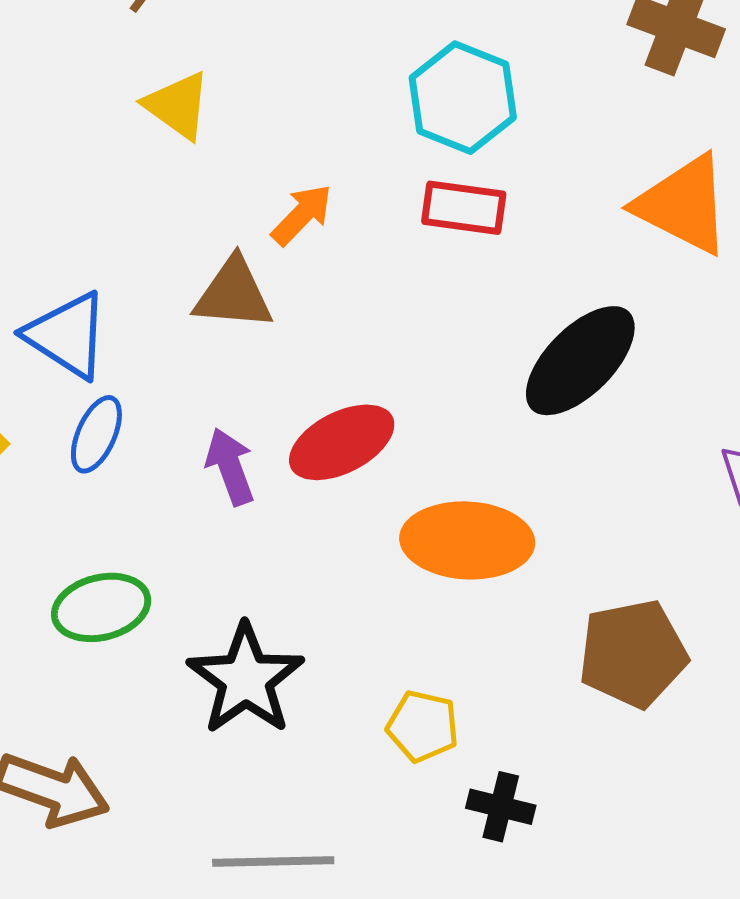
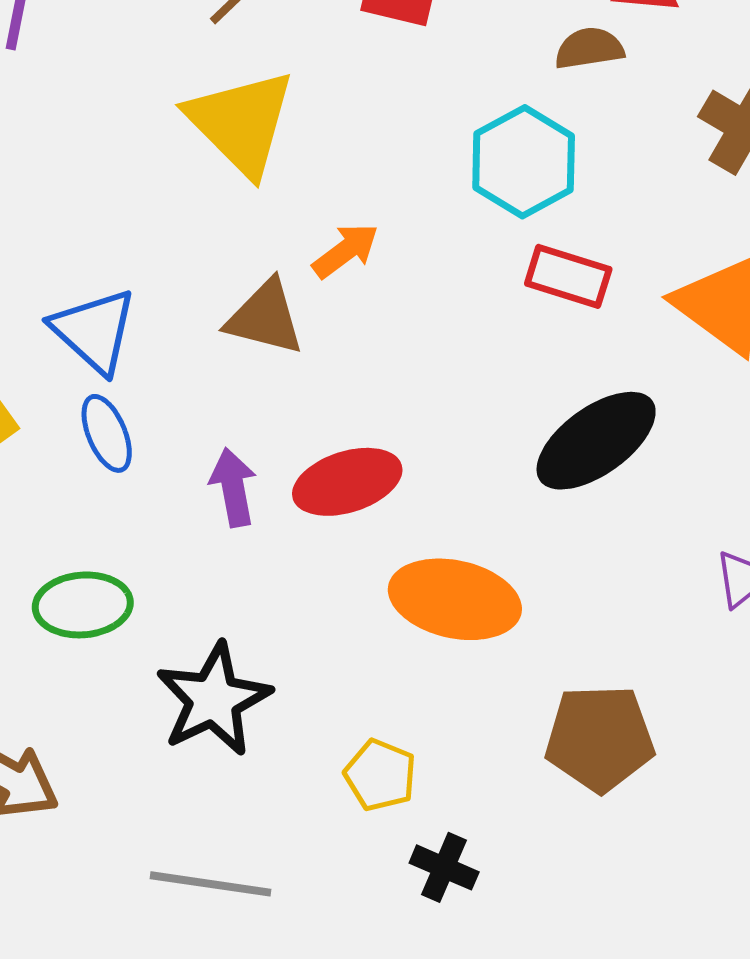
yellow triangle: (178, 105) -> (241, 122), size x1.6
red rectangle: (464, 208) -> (568, 276), moved
blue ellipse: (96, 434) -> (107, 433), turned -56

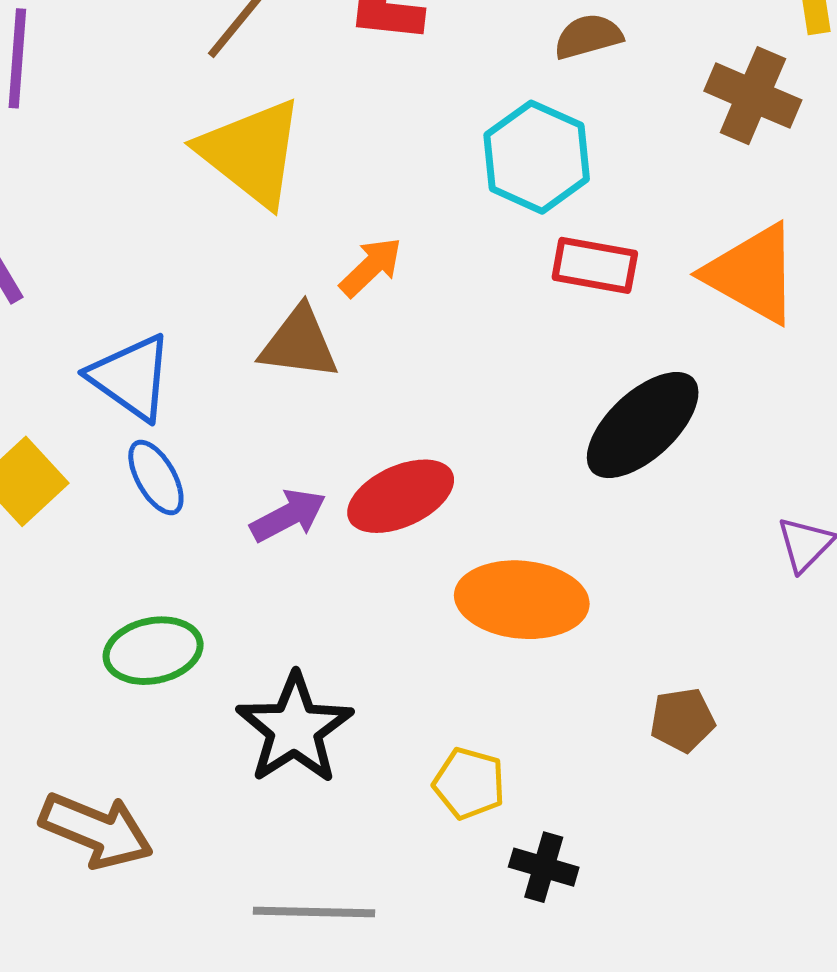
purple arrow: (233, 487) -> (288, 516), turned 80
brown pentagon: (600, 738) -> (682, 720), size x0.6

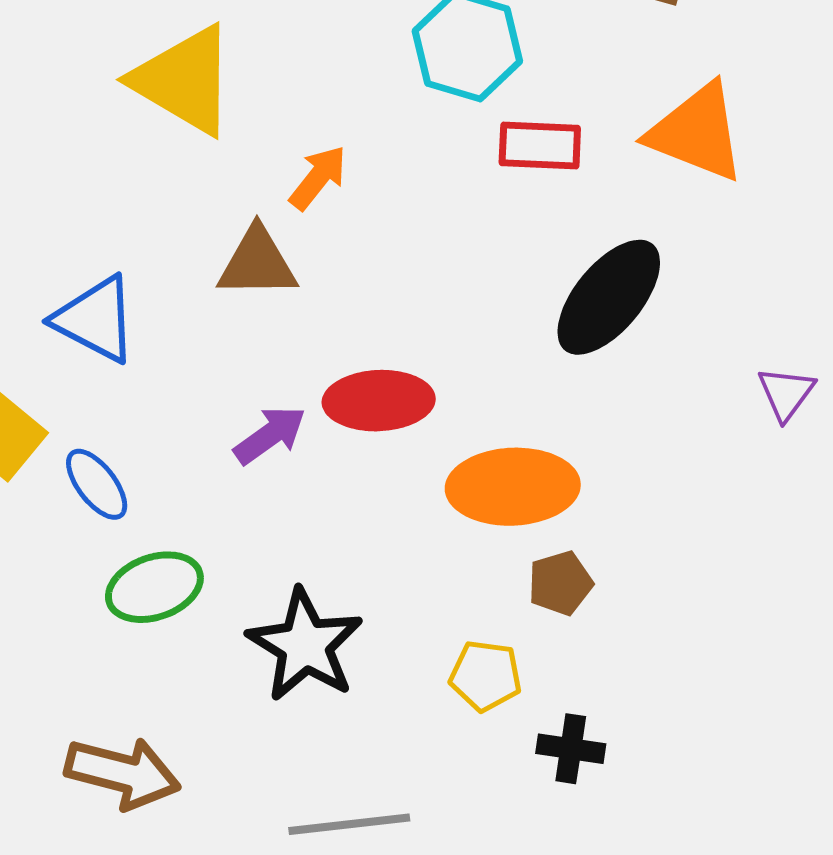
blue ellipse: (156, 477) -> (97, 484), moved
red ellipse: (401, 496) -> (379, 401), turned 30
brown pentagon: (682, 720) -> (560, 583), moved

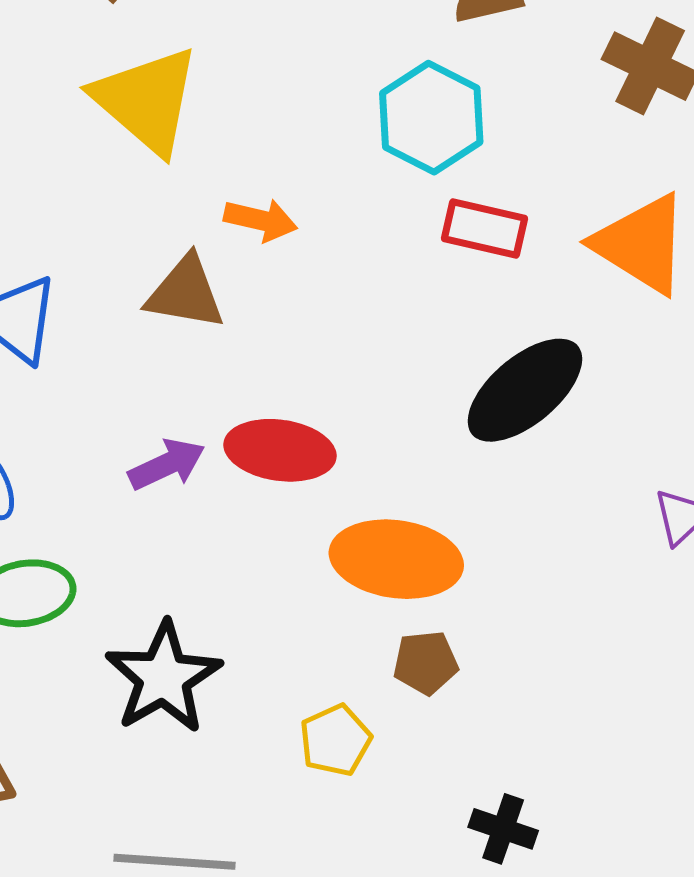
orange arrow: (318, 178) -> (261, 220), turned 54
yellow pentagon: (486, 676) -> (335, 740), turned 30
black cross: (571, 749) -> (503, 829), moved

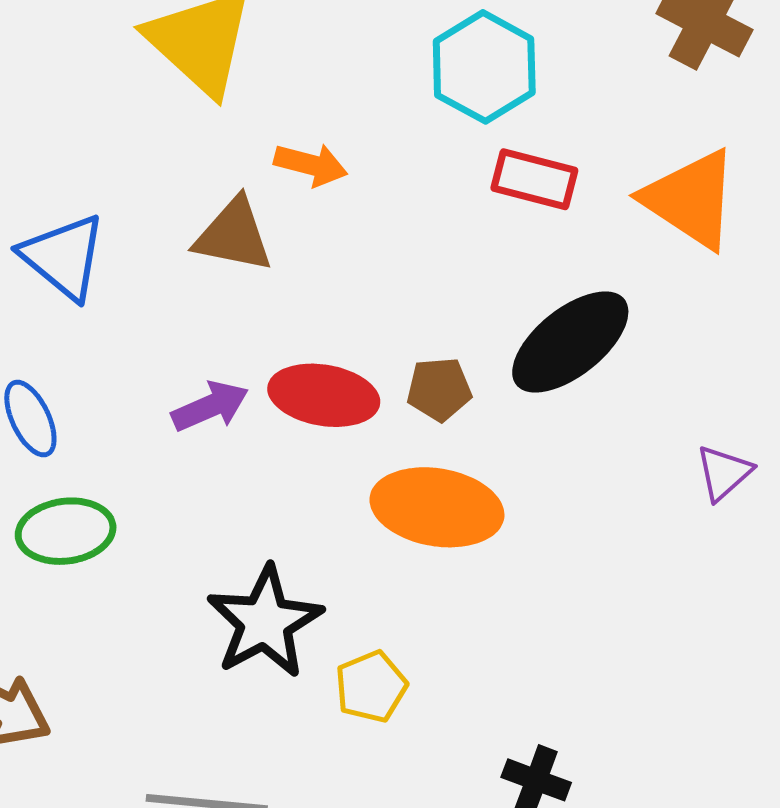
brown pentagon: (426, 663) -> (439, 389), moved
black star: (163, 677) -> (265, 622), moved

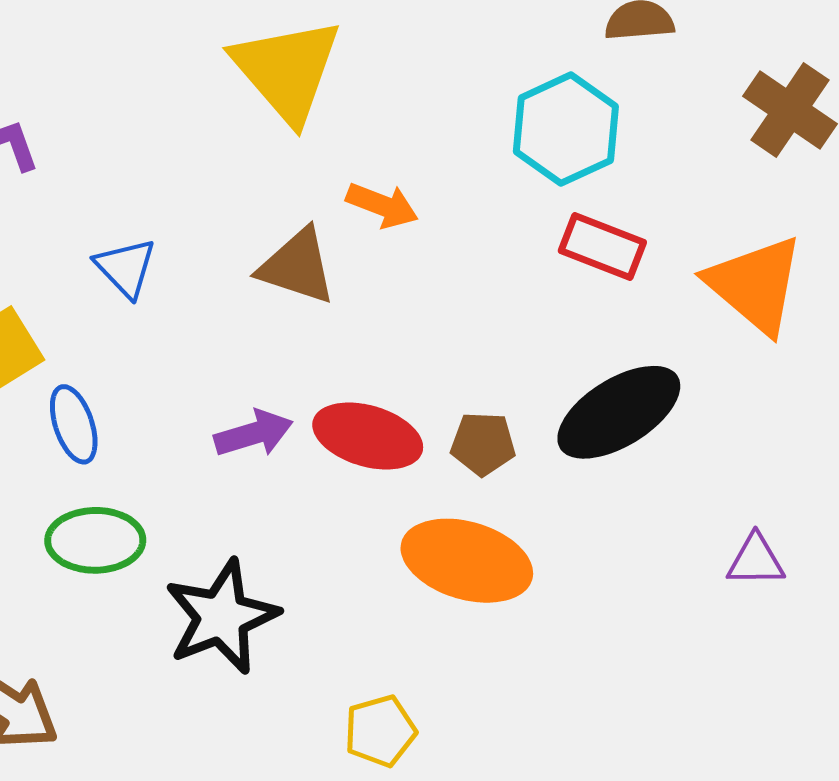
blue triangle: (64, 257) -> (126, 268), size x0.7
purple triangle: (724, 473) -> (756, 560), turned 34
black star: (265, 622) -> (222, 617), moved

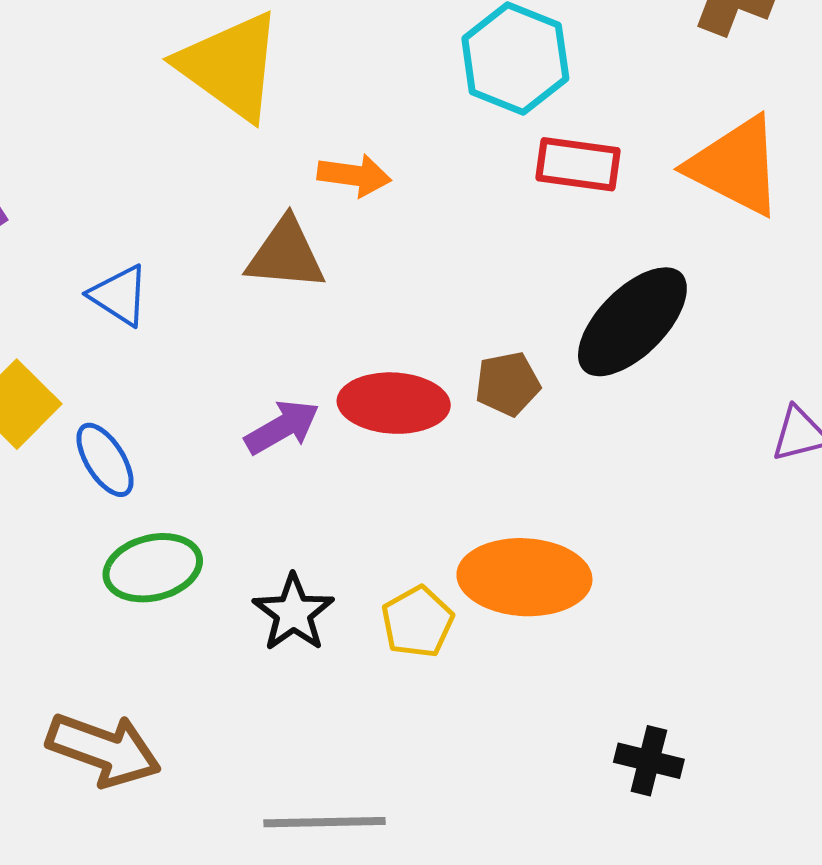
orange ellipse: (467, 561) -> (524, 577), moved
black star: (222, 617) -> (293, 613), size x0.7
yellow pentagon: (380, 731) -> (417, 622), moved

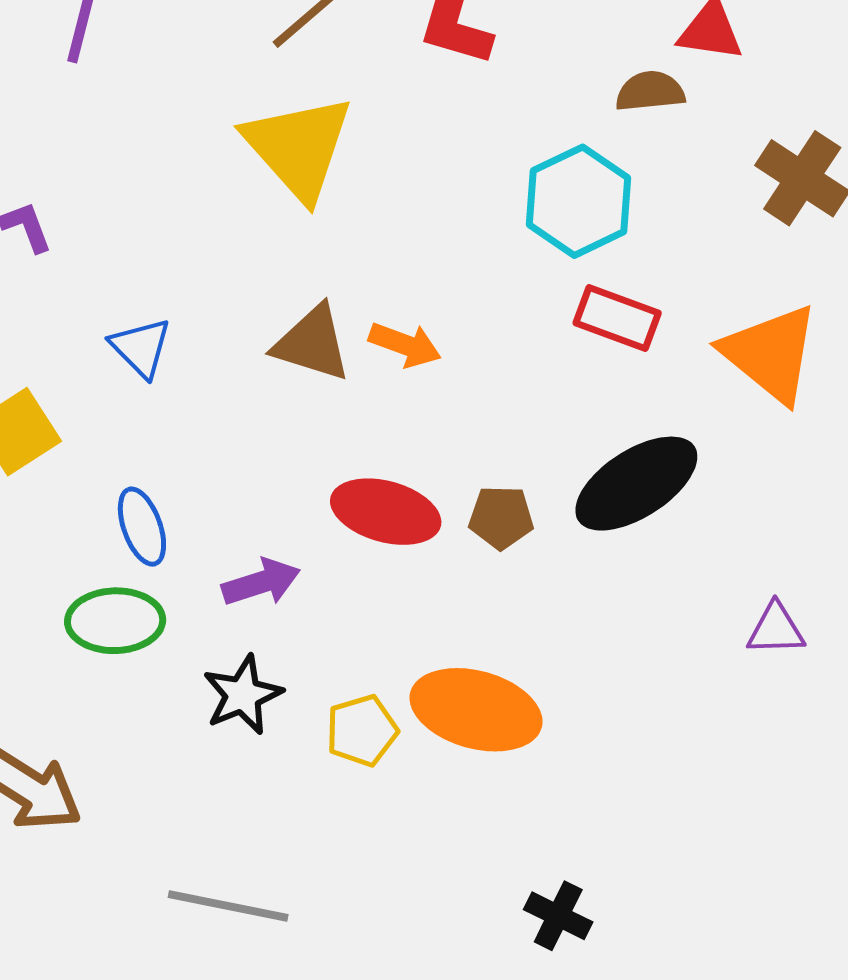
orange arrow: (354, 175) -> (405, 345), moved
purple arrow: (282, 427) -> (261, 582), moved
blue ellipse: (105, 460) -> (142, 527), moved

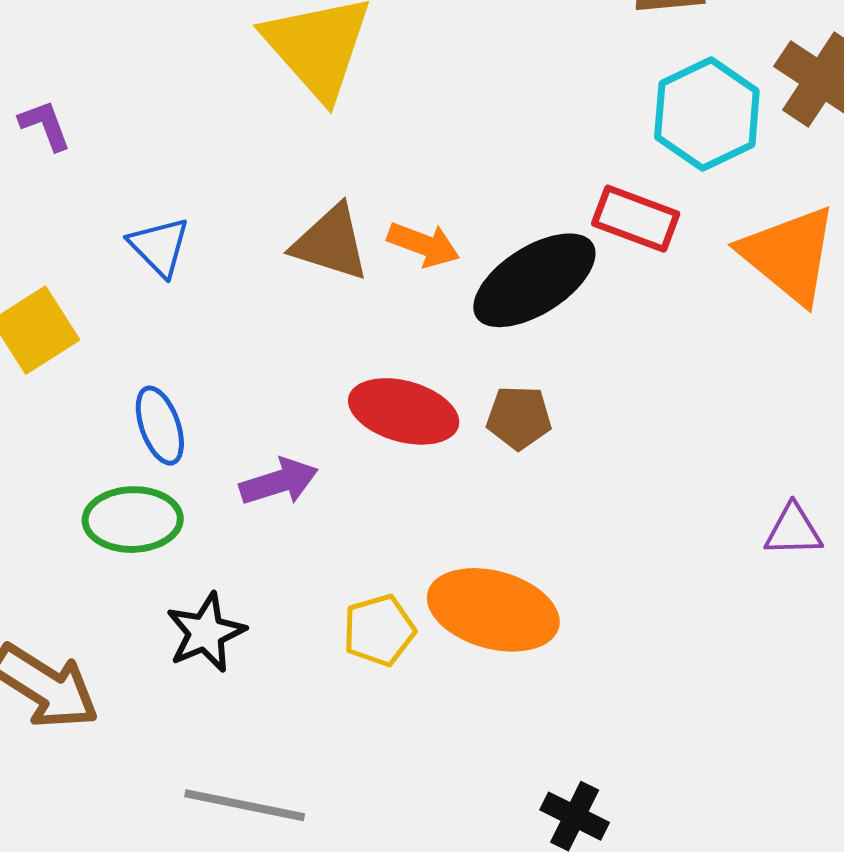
cyan hexagon: (579, 201) -> (707, 114), moved
black ellipse: (636, 484) -> (534, 280), moved
black star: (243, 695) -> (206, 633), moved

